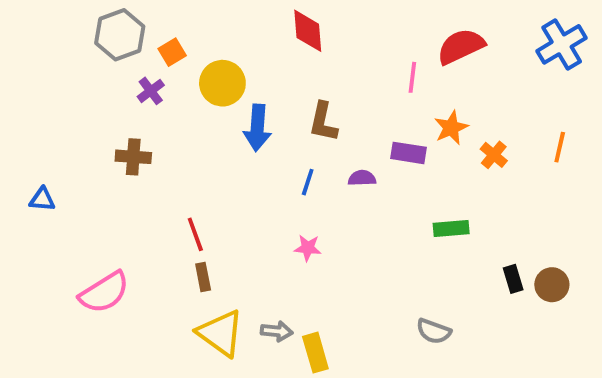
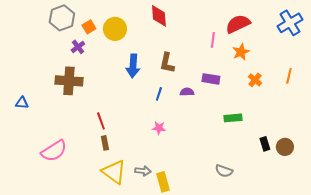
yellow circle: (222, 83) -> (115, 29), moved
orange star: (451, 128) -> (241, 52), moved
brown cross: (133, 157) -> (69, 81), size x1.5

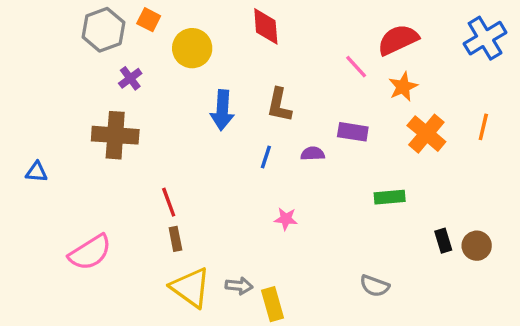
orange square: (89, 27) -> (149, 20), moved, turned -32
pink line: (213, 40) -> (356, 67), turned -49
orange cross: (255, 80) -> (426, 134), size x1.6
pink star: (159, 128) -> (286, 219), moved

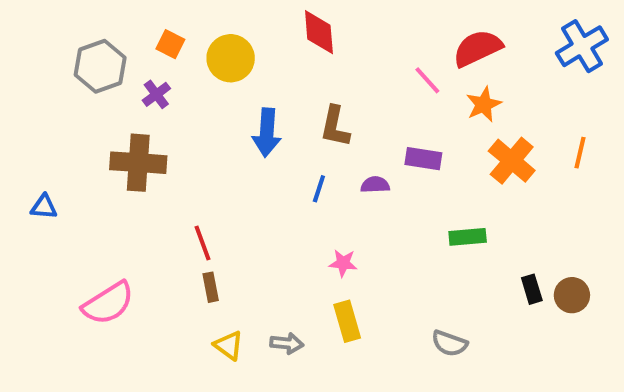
orange square: (149, 20) -> (170, 44), moved
gray hexagon: (103, 30) -> (100, 66), moved
yellow triangle: (190, 287) -> (229, 345), size x0.6
yellow rectangle: (272, 304) -> (347, 321), moved

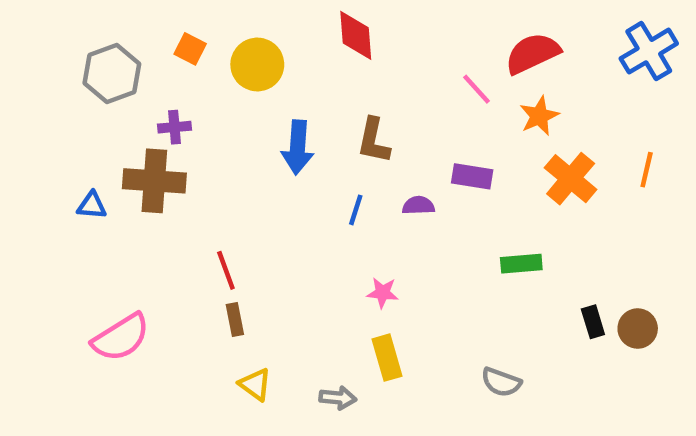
purple cross: (156, 94) -> (175, 127), moved, turned 32
blue triangle: (44, 207) -> (92, 205), moved
gray arrow: (287, 343) -> (338, 398), moved

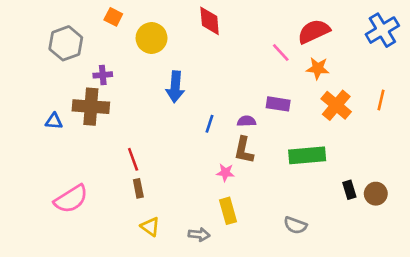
orange square: (190, 49) -> (113, 17), moved
orange star: (539, 116) -> (318, 68), turned 30
brown L-shape: (374, 141) -> (244, 150), moved
green rectangle: (521, 264) -> (307, 155), size x1.5

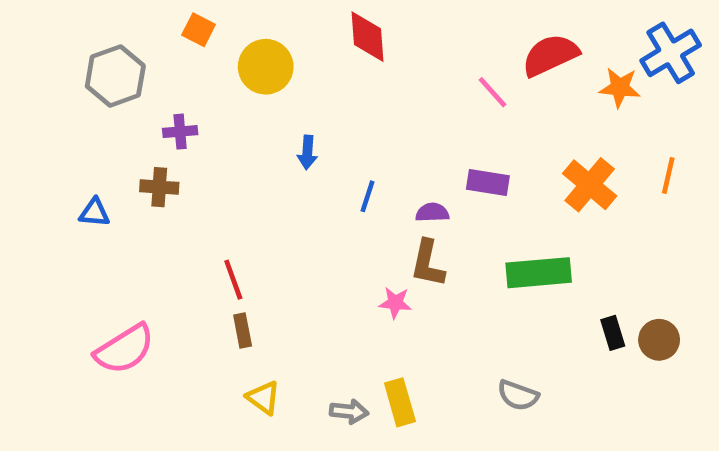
orange star: (318, 68) -> (620, 88), moved
blue arrow: (175, 87) -> (307, 152), size x0.6
brown cross: (91, 107) -> (159, 187), size x0.6
blue line: (210, 124) -> (368, 196), moved
yellow rectangle: (228, 211) -> (400, 402), moved

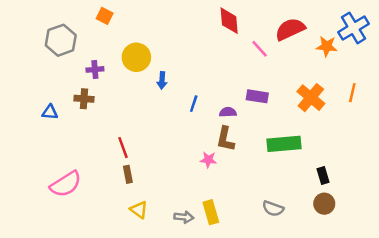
red diamond: (368, 37) -> (229, 21), moved
yellow circle: (266, 67) -> (136, 57), moved
brown circle: (659, 340) -> (324, 204), moved

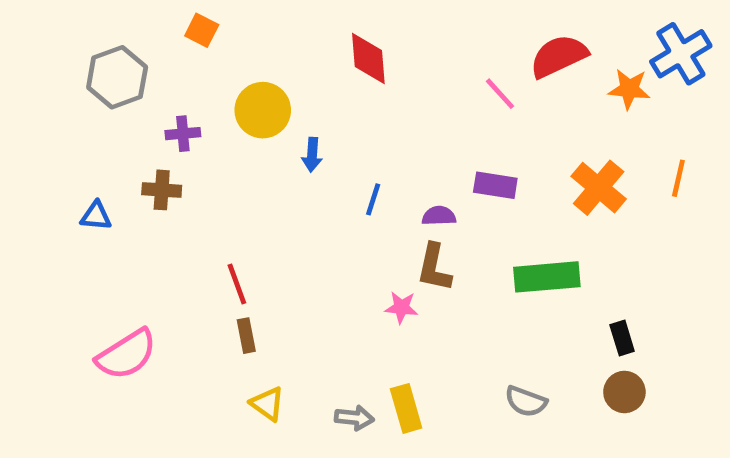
red diamond: (229, 21) -> (368, 58), moved

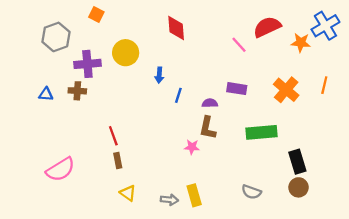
purple cross: (183, 134) -> (87, 64), size x1.6
blue arrow: (312, 155) -> (159, 75), moved
blue triangle: (96, 216) -> (46, 94), moved
black rectangle: (622, 338) -> (297, 162), size x1.5

